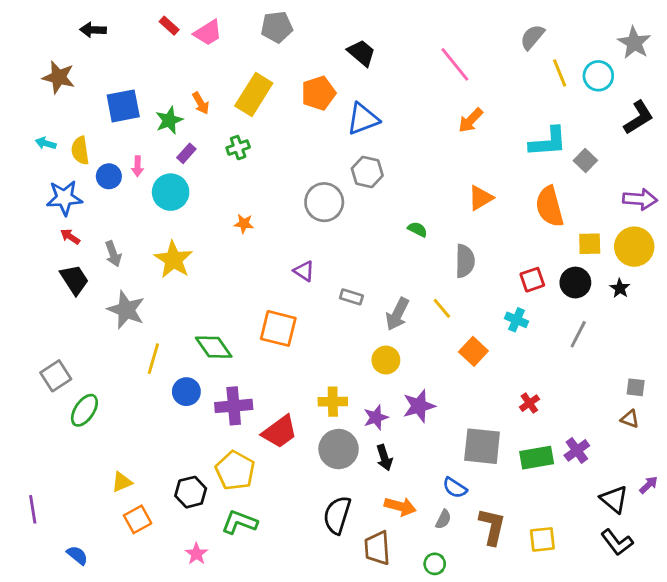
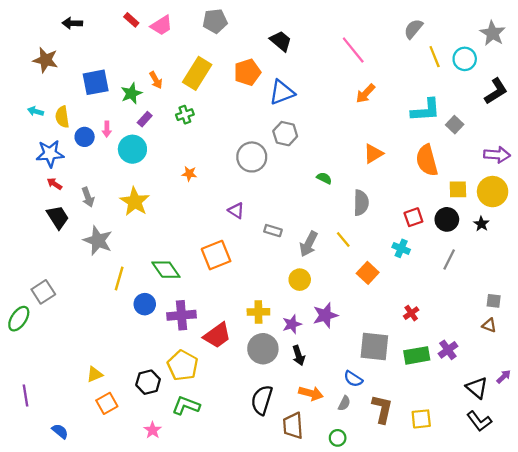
orange square: (278, 328) -> (216, 255), turned -36
green ellipse: (84, 410) -> (19, 319), moved

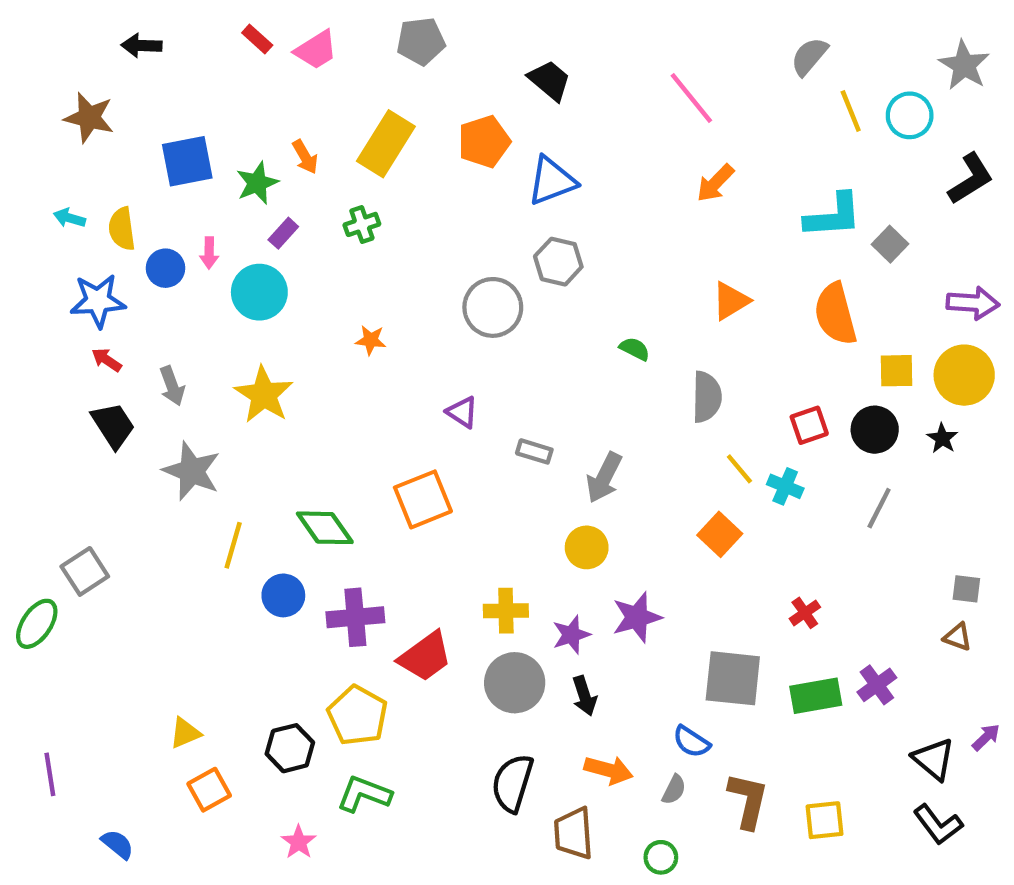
yellow line: (343, 239) -> (739, 469), moved

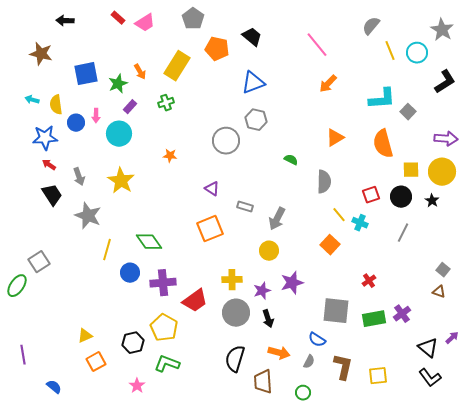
gray pentagon: (421, 41) -> (193, 19), turned -30
orange pentagon: (484, 142) -> (217, 49), moved, turned 30
orange square: (423, 499) -> (210, 229), moved
gray square: (966, 589) -> (443, 270), turned 32

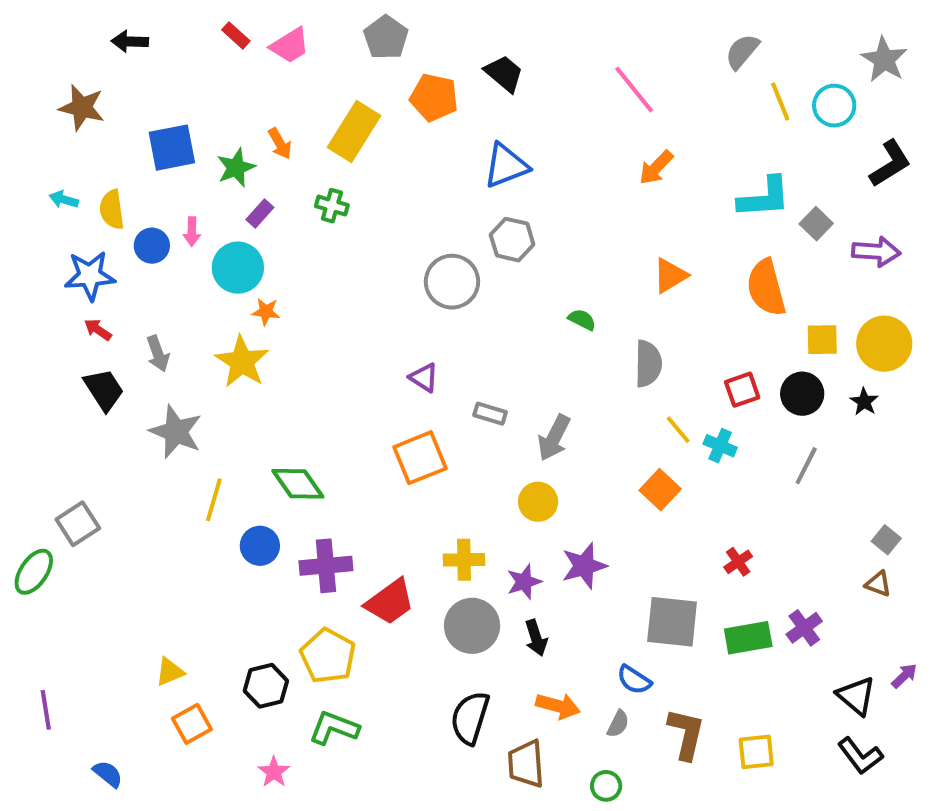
green cross: (166, 103) -> (332, 206), turned 35
purple arrow: (446, 139) -> (876, 252), moved
orange star: (170, 156) -> (266, 312), moved

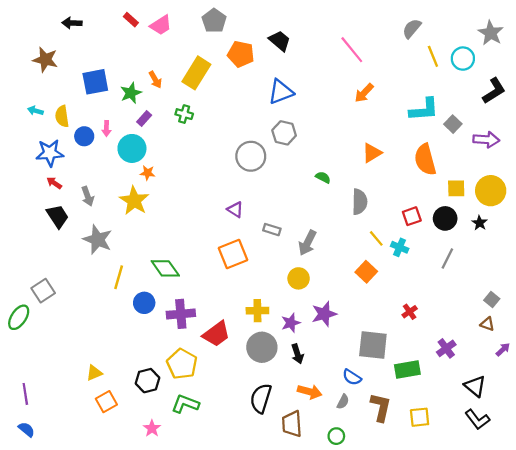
green rectangle: (748, 638) -> (407, 369), moved
purple arrow: (904, 676) -> (503, 349), moved
blue semicircle: (108, 774) -> (26, 429), moved

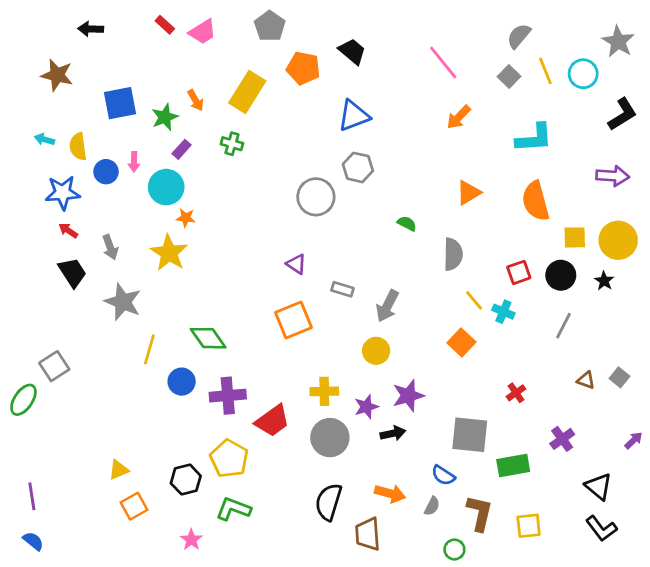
gray square: (453, 124) -> (509, 77), moved
brown triangle: (487, 324) -> (586, 380), moved
black arrow: (297, 354) -> (393, 433), moved, turned -84
green circle: (336, 436) -> (454, 549), moved

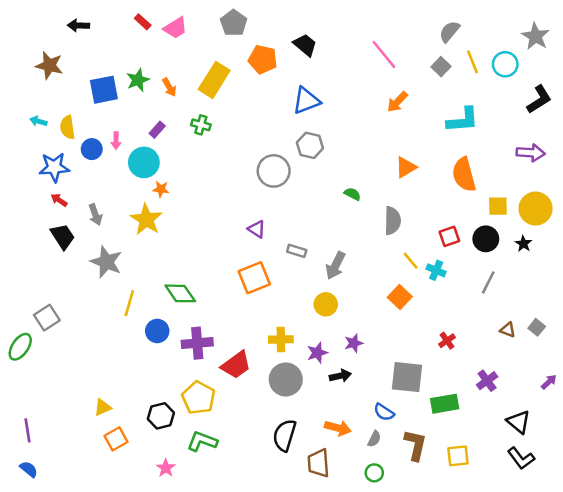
green star: (165, 117) -> (138, 80), moved
purple star: (408, 396) -> (354, 343), size x0.7
green circle: (454, 549) -> (374, 473), moved

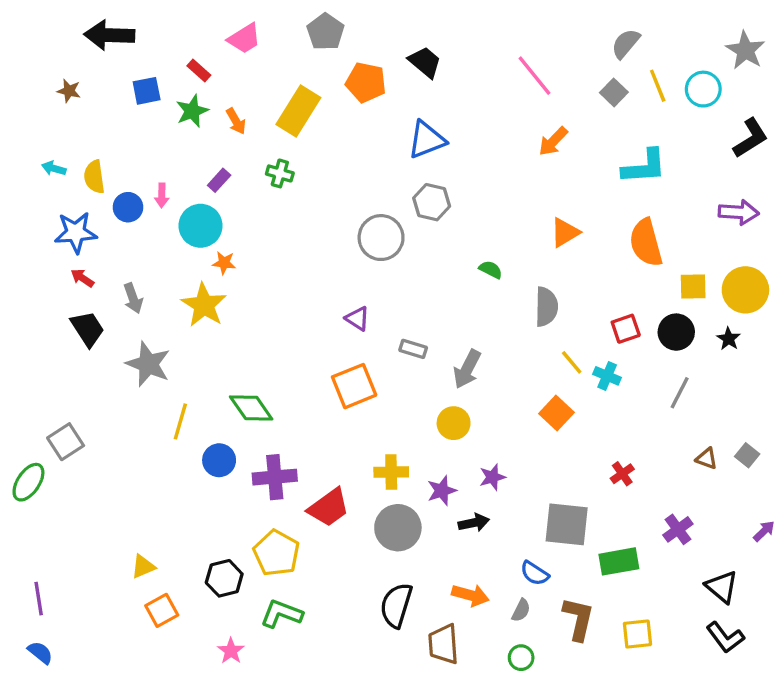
red rectangle: (143, 22) -> (199, 71), moved
black arrow: (78, 25) -> (109, 35), size x1.6
brown star: (49, 65) -> (69, 91), size x0.6
blue square: (104, 90) -> (147, 91), moved, size x0.7

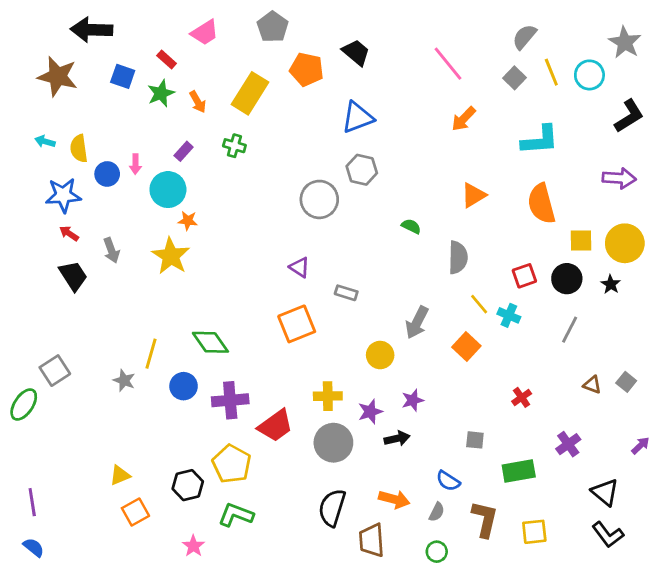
brown star: (69, 91) -> (58, 76), size x2.0
blue square: (147, 91) -> (123, 76), turned 30
gray star: (148, 364) -> (124, 380), moved, size x0.6
gray arrow: (467, 369) -> (417, 322), moved
gray square: (567, 524) -> (475, 440), size x0.5

